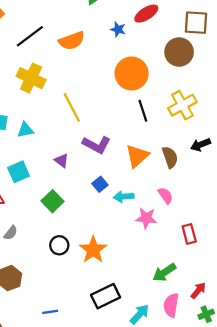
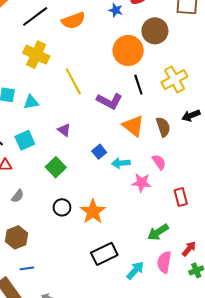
brown circle: (179, 52) -> (155, 31), moved
purple L-shape: (97, 145) -> (109, 101), moved
orange triangle: (137, 156) -> (133, 126), turned -40
blue line: (50, 312) -> (27, 268), moved

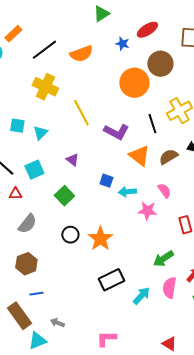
black line: (138, 85) -> (152, 124), moved
cyan triangle: (31, 102) -> (40, 133), turned -35
brown semicircle: (163, 127) -> (168, 157), turned -102
blue square: (99, 152) -> (106, 181), turned -32
gray semicircle: (18, 196) -> (27, 224), size x1.5

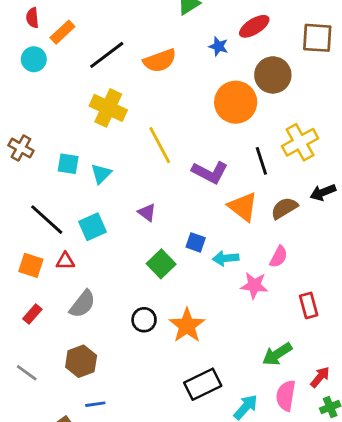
pink semicircle: (164, 191) -> (279, 257), turned 63
green square: (64, 196) -> (161, 264), moved

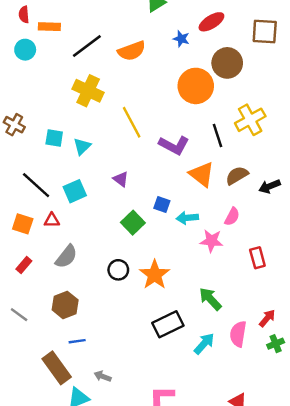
orange rectangle: (62, 32) -> (49, 27), turned 45
black arrow: (323, 192) -> (270, 186), moved
green arrow: (277, 354) -> (210, 299), moved, turned 80

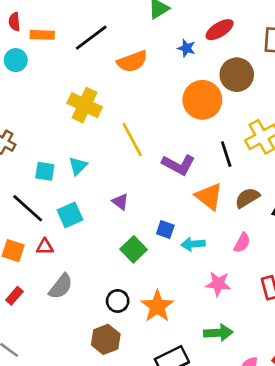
black line: (87, 46) -> (91, 38), moved
cyan square: (54, 138) -> (45, 171), moved
pink star: (211, 241) -> (218, 284), moved
green arrow: (210, 299) -> (218, 333), turned 130
brown hexagon: (65, 305) -> (106, 339), moved

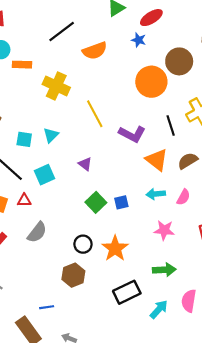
red ellipse: (220, 30) -> (151, 18), moved
orange rectangle: (42, 35) -> (22, 65), moved
blue square: (165, 230) -> (121, 202), moved, turned -32
cyan arrow: (193, 244) -> (156, 194), moved

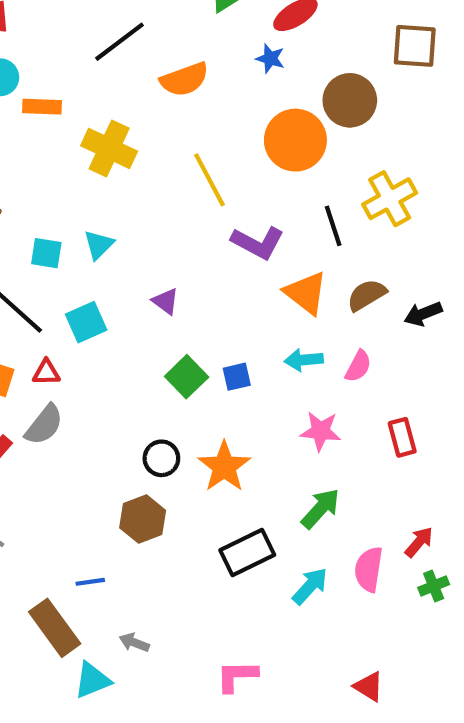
yellow line: (95, 114) -> (210, 180), moved
gray semicircle: (37, 232) -> (44, 425), moved
green arrow: (164, 270) -> (321, 509), turned -45

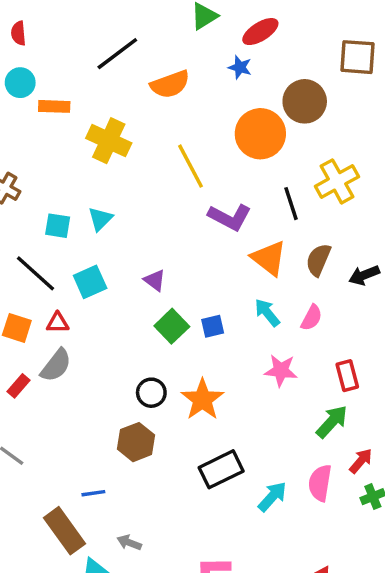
brown semicircle: (367, 295) -> (318, 260), turned -36
purple triangle: (166, 301) -> (155, 280), moved
cyan arrow: (304, 360) -> (267, 313), turned 56
green arrow: (321, 509) -> (332, 422), moved

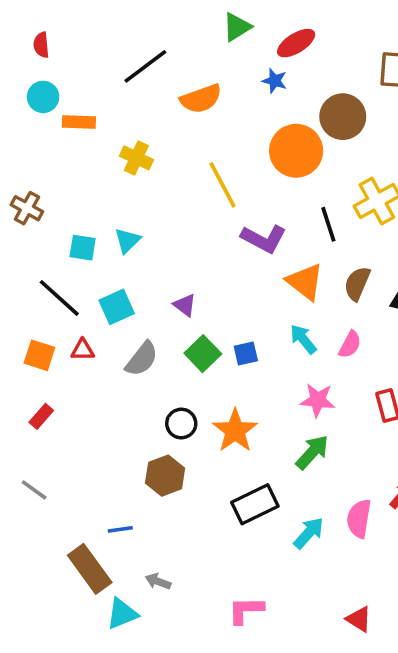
yellow cross: (109, 141) -> (136, 158), size x0.7
gray semicircle: (56, 365) -> (142, 359), moved
green arrow: (332, 422) -> (312, 452), moved

